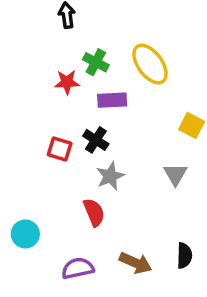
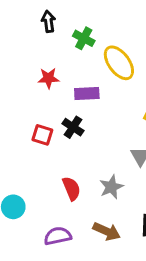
green cross: (96, 62) -> (84, 38), moved
gray star: (110, 176) -> (111, 187), moved

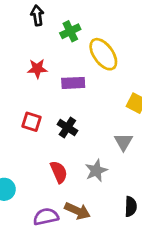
green cross: (84, 38) -> (70, 31), turned 36
black cross: (73, 127) -> (67, 128), moved
brown arrow: (107, 231) -> (77, 211), moved

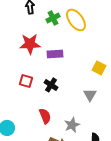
yellow ellipse: (103, 54) -> (76, 20), moved
red star: (37, 69) -> (30, 44), size x1.5
gray star: (96, 171) -> (72, 125), moved

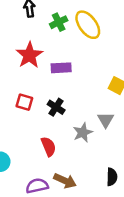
red star: (30, 44) -> (29, 55), turned -30
gray star: (72, 125) -> (83, 133), moved

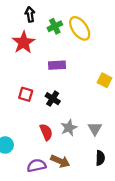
red star: (29, 55) -> (24, 42), moved
gray triangle: (106, 120) -> (95, 129), moved
gray star: (83, 133) -> (69, 128), moved

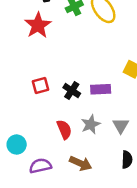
purple rectangle: (57, 65) -> (101, 89), moved
red square: (26, 94) -> (40, 86), turned -32
purple semicircle: (36, 166) -> (40, 166), moved

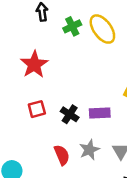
red star: (38, 25) -> (34, 64), moved

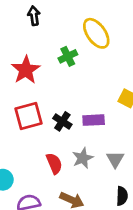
green cross: (72, 26) -> (68, 56), moved
red square: (37, 109) -> (28, 116), size x1.5

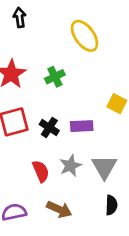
green cross: (68, 56) -> (55, 77), moved
gray triangle: (115, 159) -> (104, 167), size x1.4

